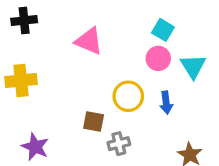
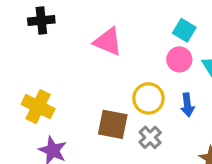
yellow cross: (21, 80) -> (38, 107), moved, turned 32
brown square: (94, 122) -> (113, 124), size x1.4
gray cross: (119, 144) -> (150, 137), moved, turned -30

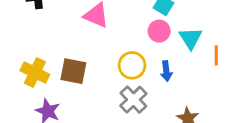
brown square: (113, 124) -> (73, 71), moved
gray cross: (150, 137) -> (133, 100), size x1.4

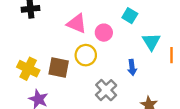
pink circle: (159, 31) -> (104, 33), moved
yellow circle: (132, 65) -> (86, 55), moved

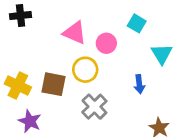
gray cross: (106, 90) -> (94, 107), moved

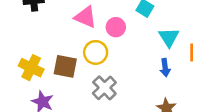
blue arrow: (139, 84) -> (165, 68), moved

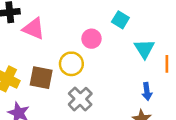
pink triangle: (85, 17) -> (34, 29), moved
blue arrow: (165, 68) -> (147, 91), moved

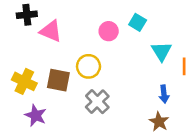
pink circle: (92, 39) -> (109, 31), moved

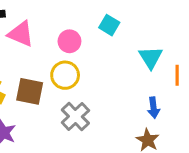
cyan square: (138, 22) -> (109, 25), moved
pink circle: (109, 31) -> (69, 41), moved

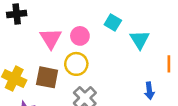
pink triangle: (21, 34) -> (51, 38), moved, turned 35
cyan triangle: (151, 57) -> (140, 40), moved

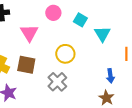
pink circle: (80, 36) -> (53, 13), moved
yellow circle: (76, 64) -> (65, 54), moved

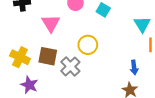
cyan triangle: (102, 34) -> (142, 24), moved
gray cross: (57, 82) -> (70, 66), moved

